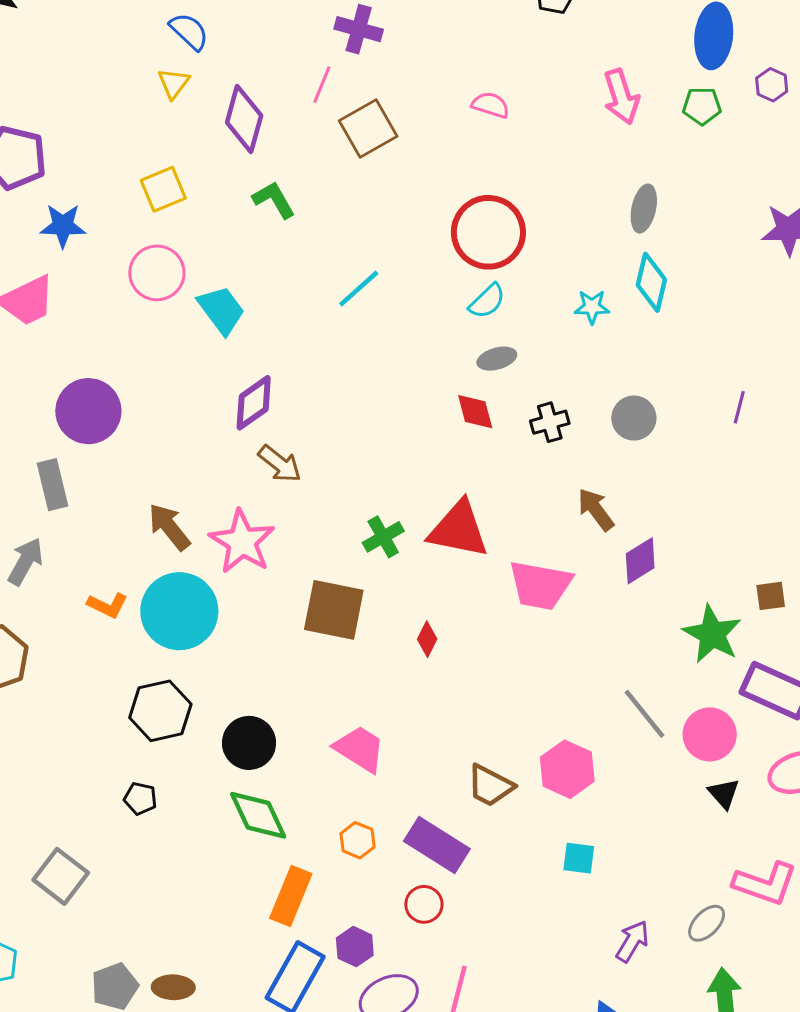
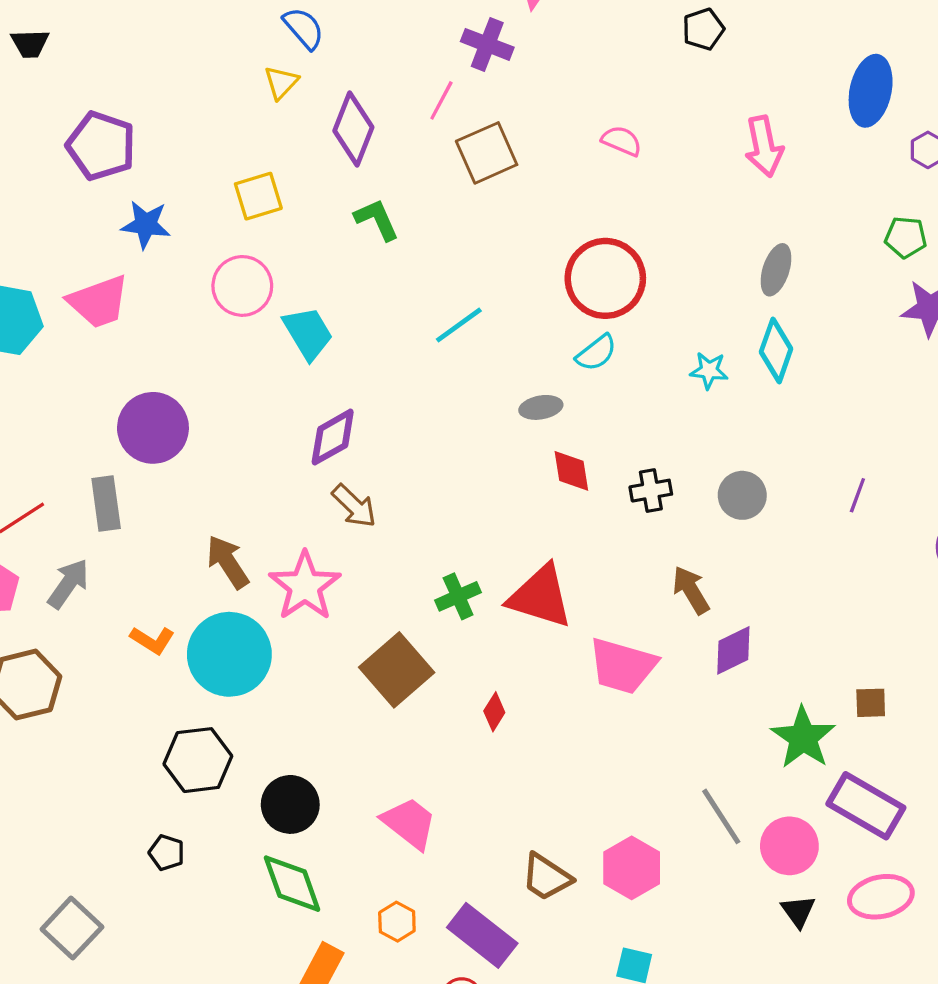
green pentagon: (702, 106) -> (906, 237), moved
gray ellipse: (497, 359) -> (541, 407), moved
brown square: (334, 610) -> (397, 670), turned 32

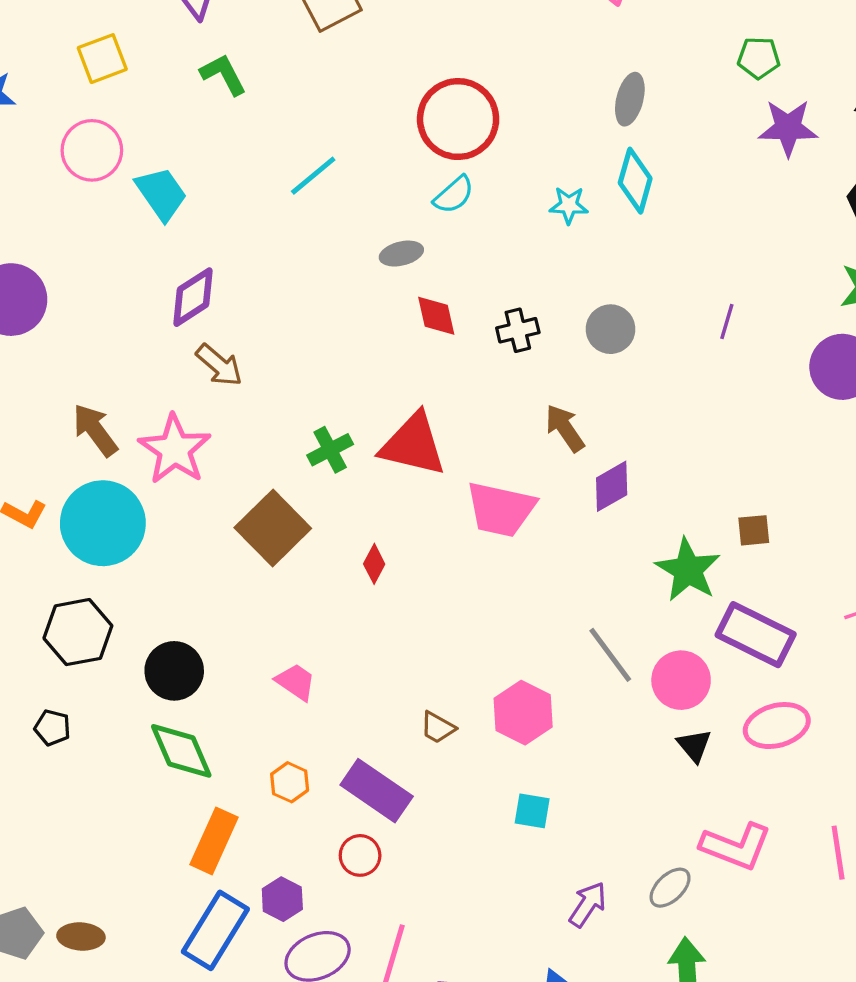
pink trapezoid: (409, 823) -> (296, 682), size x0.7
brown trapezoid: (546, 877) -> (438, 728), size x0.7

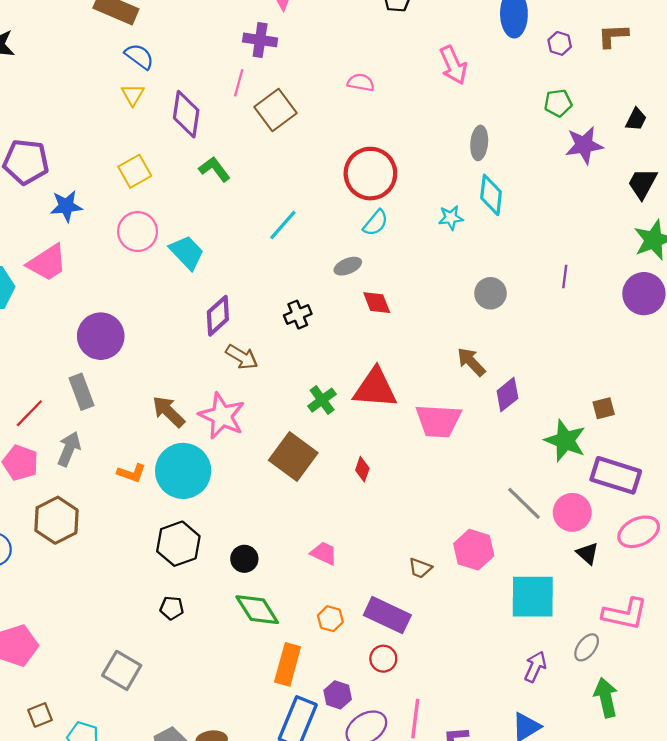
black cross: (518, 330) -> (298, 315), moved
black circle: (174, 671) -> (244, 559), size x0.7
cyan square: (532, 811) -> (533, 597), moved, size x2.0

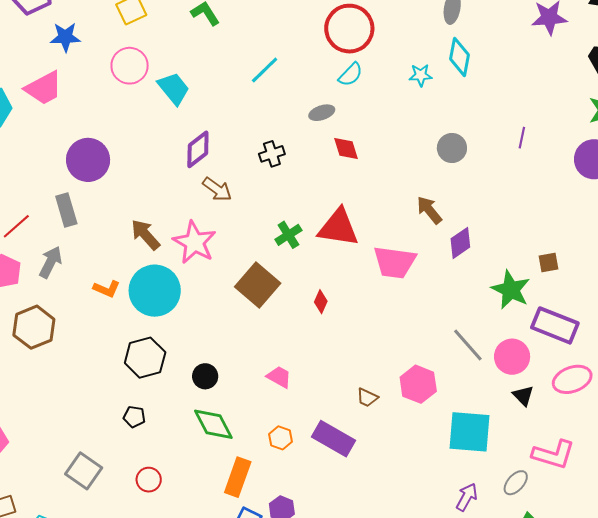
red circle: (383, 659) -> (149, 480), moved

